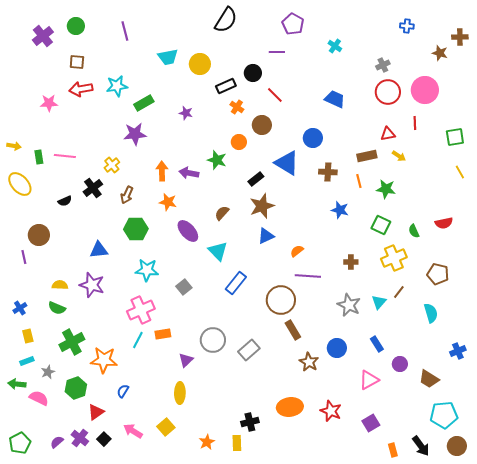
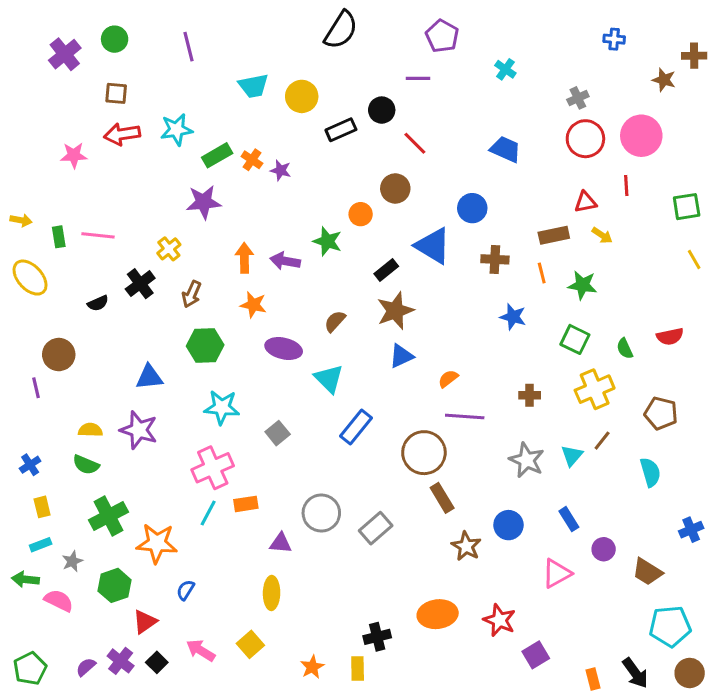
orange cross: (237, 107) -> (252, 160), moved
purple ellipse: (188, 231) -> (284, 348), turned -35
purple triangle: (186, 360) -> (281, 543), turned 49
purple square: (371, 423) -> (536, 655), moved

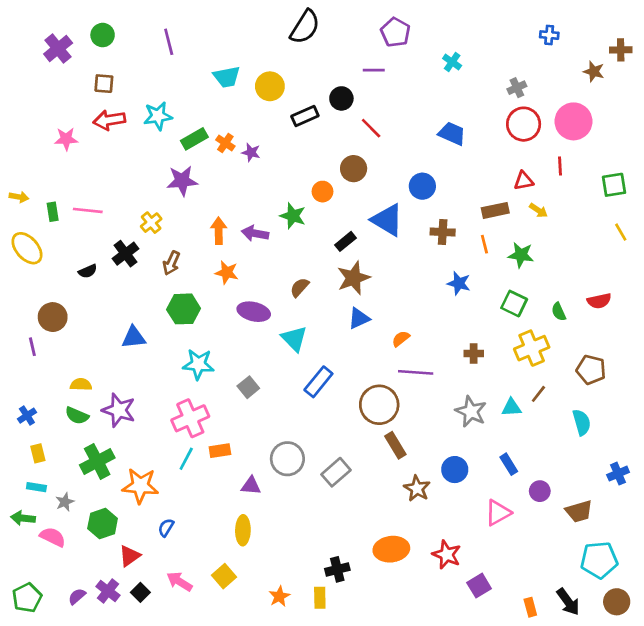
purple star: (139, 430) -> (119, 410), moved
cyan triangle: (572, 456) -> (511, 407), turned 45
cyan rectangle: (41, 545) -> (36, 487), turned 30
brown trapezoid: (647, 572) -> (579, 511), turned -48

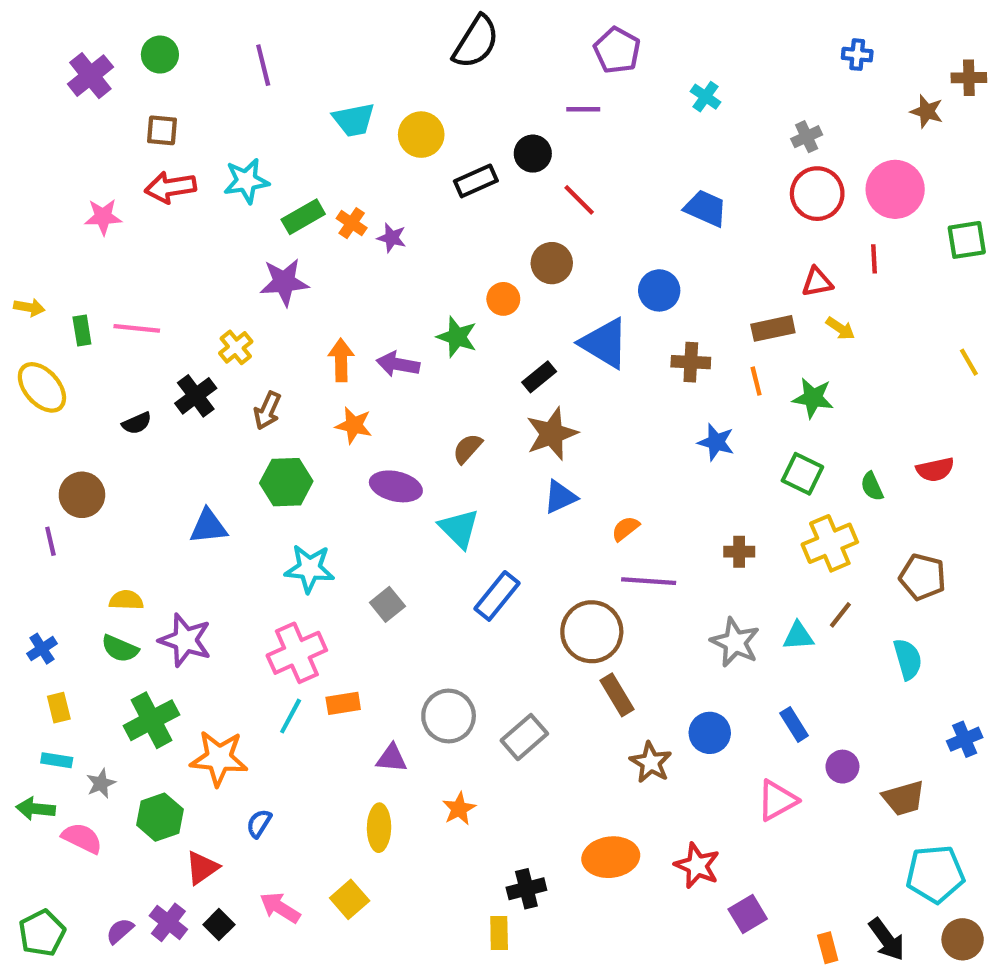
green square: (614, 185) -> (967, 240), moved
orange star: (279, 596) -> (459, 809), moved

